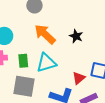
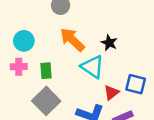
cyan triangle: (46, 63) -> (92, 67), moved, turned 50
gray square: (24, 86) -> (46, 101), turned 35

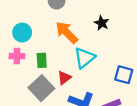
black star: (109, 43) -> (102, 23), moved
cyan triangle: (92, 67) -> (84, 58), turned 45
red triangle: (111, 93) -> (64, 78), moved

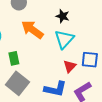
cyan triangle: (84, 58) -> (64, 39), moved
red triangle: (64, 78) -> (70, 66), moved

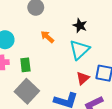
orange arrow: (32, 30) -> (47, 37), size x0.6

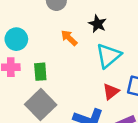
black star: (80, 26) -> (98, 24), moved

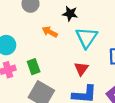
red triangle: (111, 92) -> (81, 69), moved

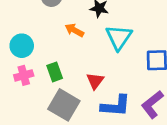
red triangle: (81, 69) -> (95, 81), moved

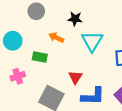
cyan circle: (22, 46) -> (13, 41), moved
green rectangle: (55, 72) -> (40, 57), moved, turned -56

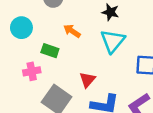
black star: (75, 19) -> (110, 12), moved
pink cross: (18, 76) -> (32, 71), moved

